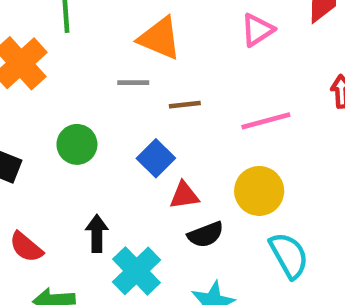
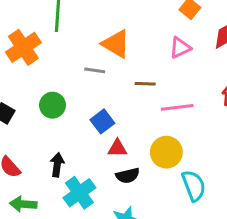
brown line: (185, 105) -> (145, 84), moved
cyan semicircle: (289, 255) -> (194, 186), moved

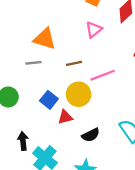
yellow circle: (166, 152) -> (79, 94), moved
black semicircle: (128, 176) -> (91, 135), moved

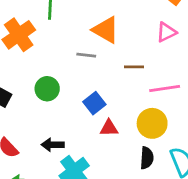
yellow circle: (79, 94) -> (152, 123), moved
black semicircle: (91, 135) -> (147, 158), moved, turned -72
black arrow: (23, 141) -> (53, 145), turned -96

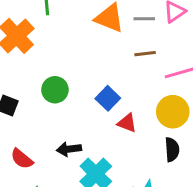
gray line: (86, 55) -> (144, 19), moved
red triangle: (109, 128) -> (127, 123), turned 30

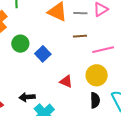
green circle: (55, 90) -> (20, 44), moved
blue square: (108, 98) -> (43, 54), moved

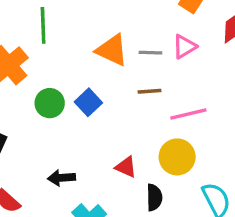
blue square: (43, 54) -> (88, 102), moved
black arrow: (27, 97) -> (61, 178), moved
black semicircle: (95, 100) -> (154, 197), moved

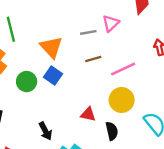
orange triangle: (112, 50) -> (51, 47), moved, turned 35
black arrow: (61, 178) -> (45, 131), turned -102

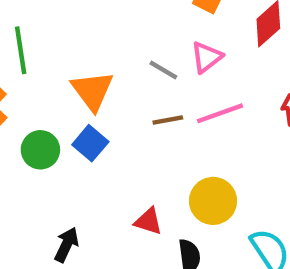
gray line: (88, 32) -> (163, 70), turned 35
pink line: (123, 69) -> (220, 113), moved
black arrow: (45, 131) -> (67, 245), turned -132

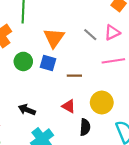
brown line: (168, 120) -> (74, 76), moved
blue square: (90, 143) -> (48, 63), turned -35
black arrow: (67, 245) -> (27, 110), turned -105

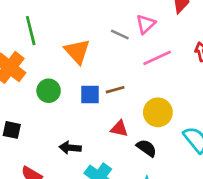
blue square: (48, 63) -> (90, 95), moved
black semicircle: (85, 127) -> (146, 148), turned -42

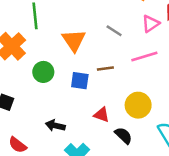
pink triangle: (146, 24) -> (151, 24), moved
brown line: (115, 90) -> (105, 69), moved

